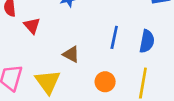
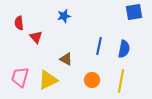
yellow triangle: (48, 82) -> (48, 80), turned 40

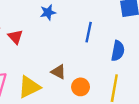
blue line: (99, 46) -> (89, 32), moved
brown triangle: (66, 59) -> (58, 72), moved

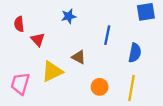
brown triangle: (58, 72) -> (79, 57), moved
yellow triangle: (29, 87) -> (52, 71), moved

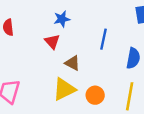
red triangle: (38, 39) -> (52, 42), moved
yellow triangle: (52, 71) -> (64, 89), moved

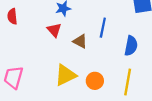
brown triangle: (73, 63) -> (80, 41), moved

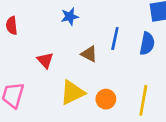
red triangle: (54, 30) -> (45, 60), moved
blue semicircle: (131, 46) -> (147, 44), moved

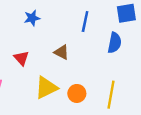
blue star: (70, 16) -> (32, 18), moved
blue line: (115, 38) -> (85, 22), moved

